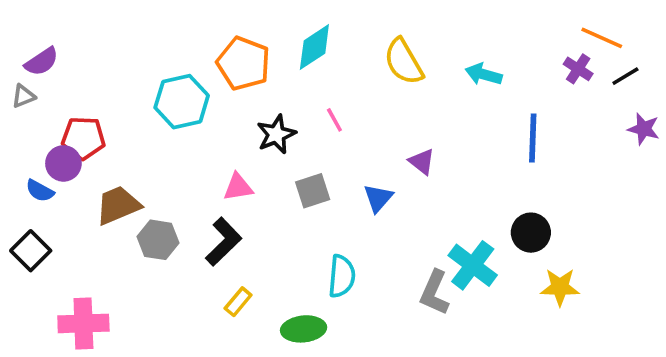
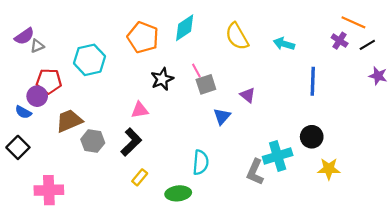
gray triangle: (23, 96) -> (37, 46), moved
cyan hexagon: (182, 102) -> (90, 60), moved
gray square: (313, 191) -> (206, 84), moved
cyan cross: (473, 265) -> (278, 156), turned 36

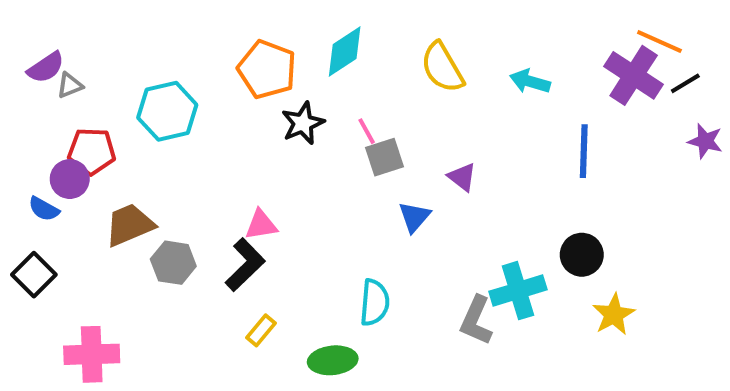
purple cross: (340, 41) -> (634, 75), size x1.8
black star: (162, 79) -> (303, 123), moved
pink triangle: (140, 110) -> (261, 225), moved
yellow star: (329, 169) -> (614, 314), turned -30

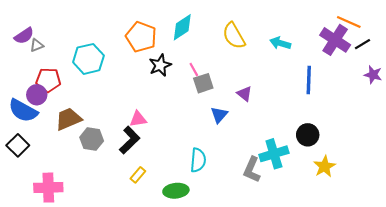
blue semicircle: (44, 209) -> (23, 111), size x1.8

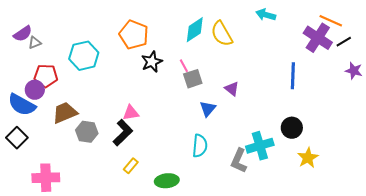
cyan diamond: (182, 27) -> (195, 30), moved
cyan arrow: (280, 43) -> (266, 15), moved
cyan semicircle: (198, 160) -> (200, 146), moved

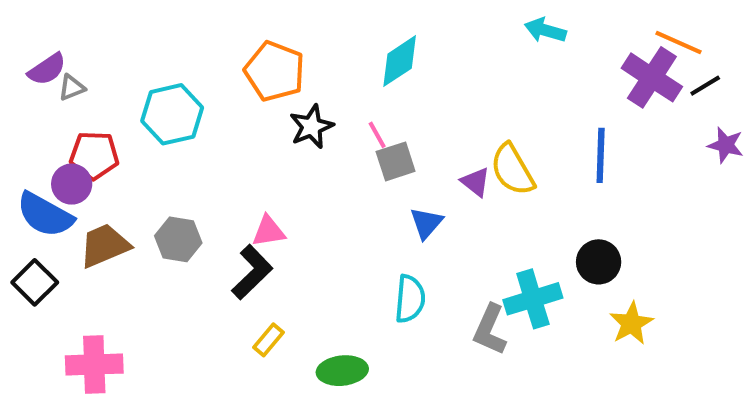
yellow semicircle: (222, 34) -> (512, 170), moved
brown trapezoid: (65, 113) -> (104, 246), moved
gray hexagon: (87, 132) -> (178, 239), moved

